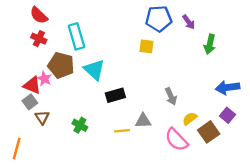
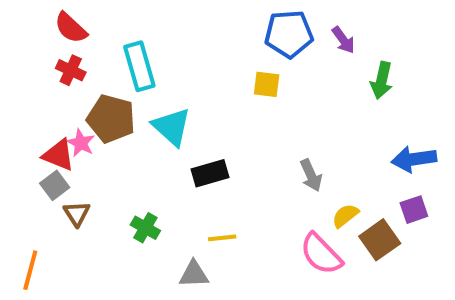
purple square: (227, 115) -> (414, 210), turned 32
gray triangle: (143, 121) -> (194, 274), moved

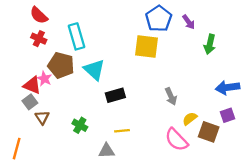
blue pentagon: (289, 34) -> (159, 19), turned -30
yellow square: (267, 84) -> (146, 46), size x1.6
brown square: (380, 240) -> (209, 132), turned -35

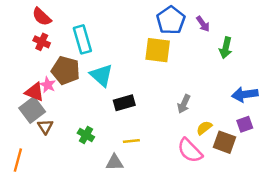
gray arrow: (171, 96) -> (184, 104), turned 49
gray square: (30, 102) -> (32, 110), size x1.5

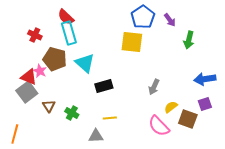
red semicircle: (42, 17) -> (66, 17), moved
brown triangle: (45, 127) -> (49, 106), moved

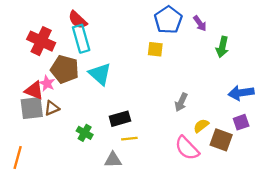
red cross: (35, 35) -> (41, 41), size x1.6
yellow square: (132, 42) -> (155, 49), size x0.6
black rectangle: (104, 86) -> (120, 119), moved
gray square: (27, 92) -> (32, 108), turned 30
brown triangle: (49, 106) -> (52, 108), moved, turned 40

